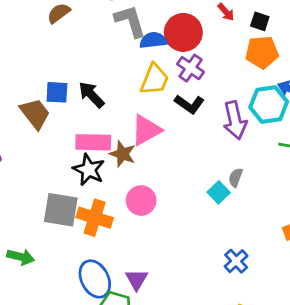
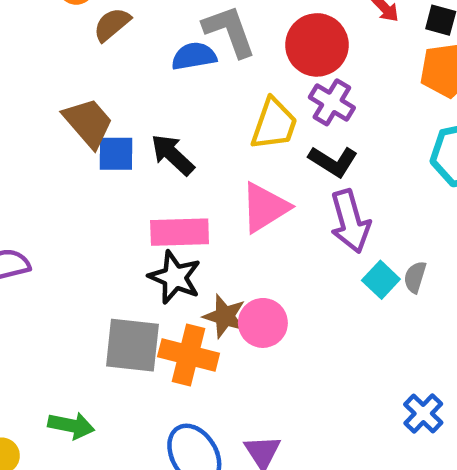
blue semicircle: (153, 40) -> (194, 56), moved
brown trapezoid: (35, 114) -> (88, 123), moved
purple arrow: (235, 120) -> (350, 221), moved
brown star: (123, 154) -> (225, 316), moved
cyan square: (219, 192) -> (381, 280), moved

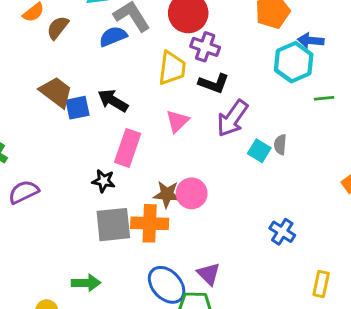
pink triangle: (265, 207) -> (177, 121), size x0.7
purple arrow: (350, 221) -> (232, 118), turned 63
pink rectangle: (180, 232) -> (128, 148), turned -57
black star: (175, 277) -> (104, 181), moved, size x0.7
blue cross: (423, 413) -> (282, 232), moved

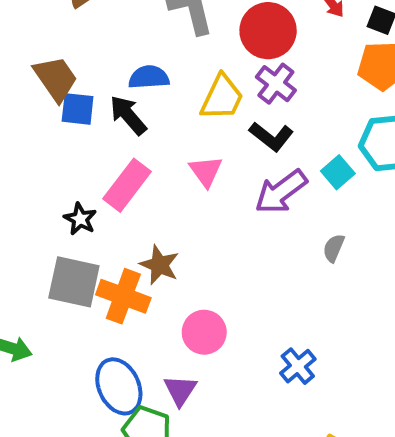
blue semicircle: (113, 36) -> (149, 77), moved
pink triangle: (177, 121) -> (206, 171), turned -40
cyan square: (259, 151) -> (338, 172), moved
pink circle: (192, 193) -> (204, 332), moved

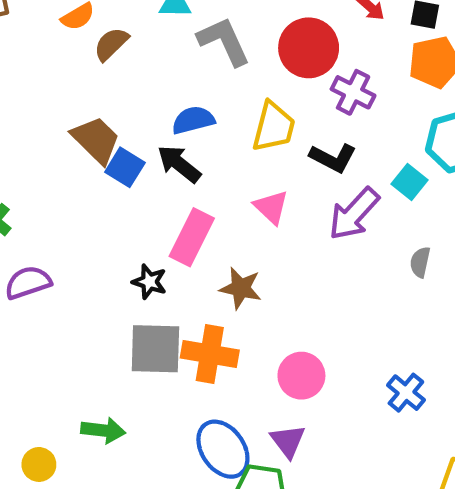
purple cross: (276, 84) -> (353, 92), moved
blue square: (78, 109) -> (125, 167), turned 36
brown star: (159, 265) -> (241, 288), moved

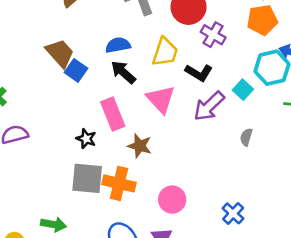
black arrow: (179, 164) -> (123, 72), moved
pink triangle: (271, 207) -> (161, 99), size x1.4
pink rectangle: (192, 237) -> (113, 114), turned -52

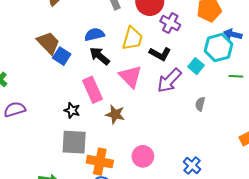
orange cross: (119, 183) -> (100, 162), moved

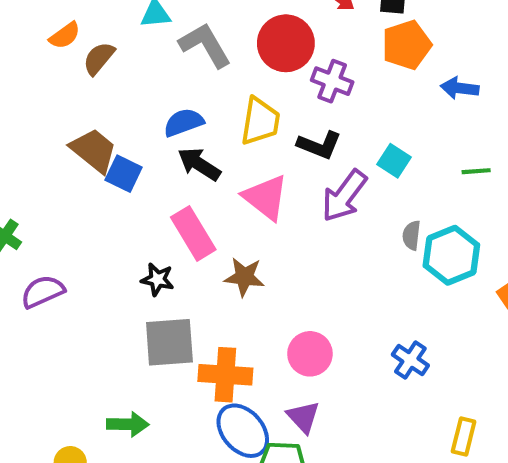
cyan hexagon: (218, 48) -> (451, 255), moved

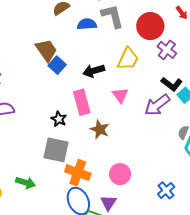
blue semicircle: (184, 122) -> (87, 24), moved
black L-shape: (319, 145) -> (172, 84), moved
black arrow: (199, 164) -> (94, 71), turned -65
pink triangle: (266, 197) -> (120, 95), size x0.7

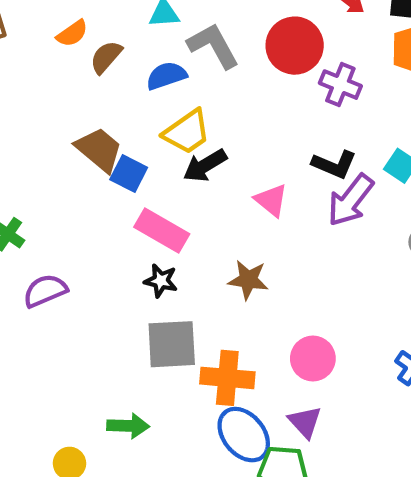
yellow trapezoid: (128, 59) -> (187, 132), moved, turned 45
black L-shape: (172, 84) -> (334, 164), moved
pink rectangle: (82, 102) -> (162, 230), moved, turned -30

